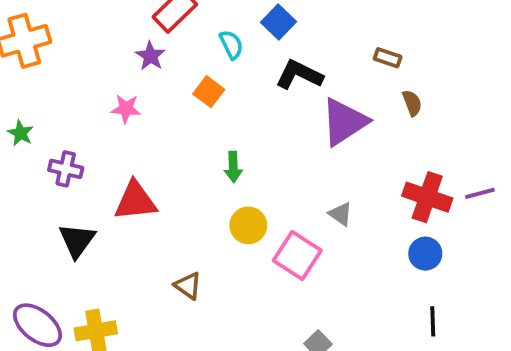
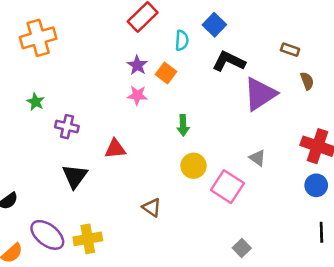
cyan semicircle: (231, 45) -> (182, 40), turned 30
purple star: (150, 56) -> (137, 65), moved
pink star: (126, 109) -> (137, 95), moved
red triangle: (135, 201) -> (115, 149), size x0.7

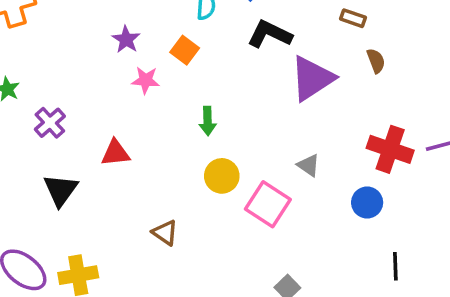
purple star: (137, 65) -> (126, 39), moved
purple cross: (67, 127) -> (50, 123), turned 35
blue circle: (316, 185) -> (367, 203), moved

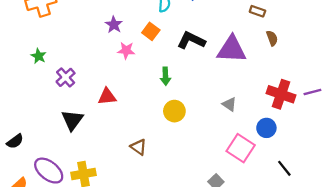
black L-shape: (270, 34) -> (191, 40), moved
purple triangle: (312, 78) -> (232, 49), turned 36
pink square: (268, 204) -> (241, 148), moved
black line: (395, 266) -> (284, 168), turned -36

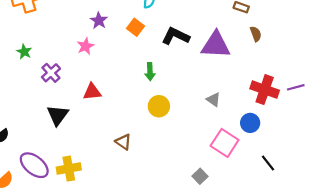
pink star: (126, 50) -> (85, 46), moved, turned -30

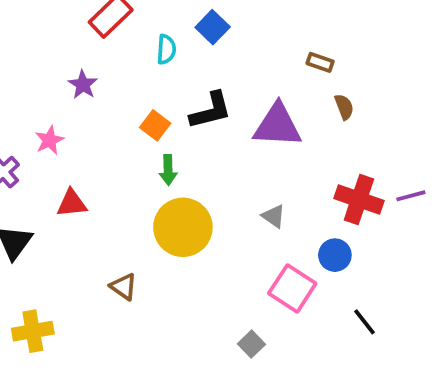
orange square: (136, 27) -> (155, 125), moved
black L-shape: (176, 36) -> (211, 111), turned 140
pink star: (85, 46) -> (49, 140), moved
yellow circle: (159, 106) -> (183, 227), size x1.6

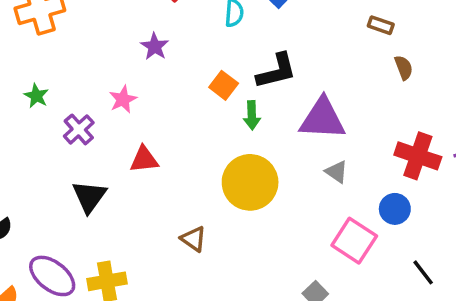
purple triangle: (277, 125) -> (322, 119), moved
green arrow: (168, 170) -> (252, 115), moved

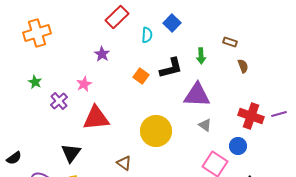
green arrow: (252, 115) -> (201, 56), moved
red triangle: (144, 159) -> (96, 118), size x1.6
black triangle: (89, 197) -> (71, 153), moved

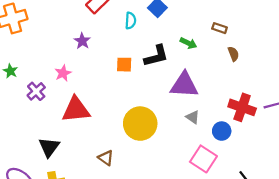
green arrow: (201, 56) -> (188, 43), turned -63
orange square: (141, 76) -> (124, 65), turned -35
blue circle: (238, 146) -> (222, 131), moved

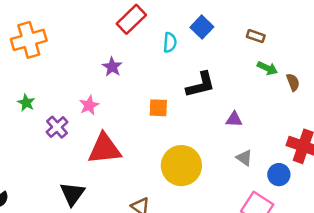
brown rectangle: (220, 28) -> (256, 36), moved
green arrow: (188, 43) -> (267, 68), moved
orange square: (124, 65) -> (158, 108), moved
purple triangle: (184, 85) -> (234, 119), size x0.5

